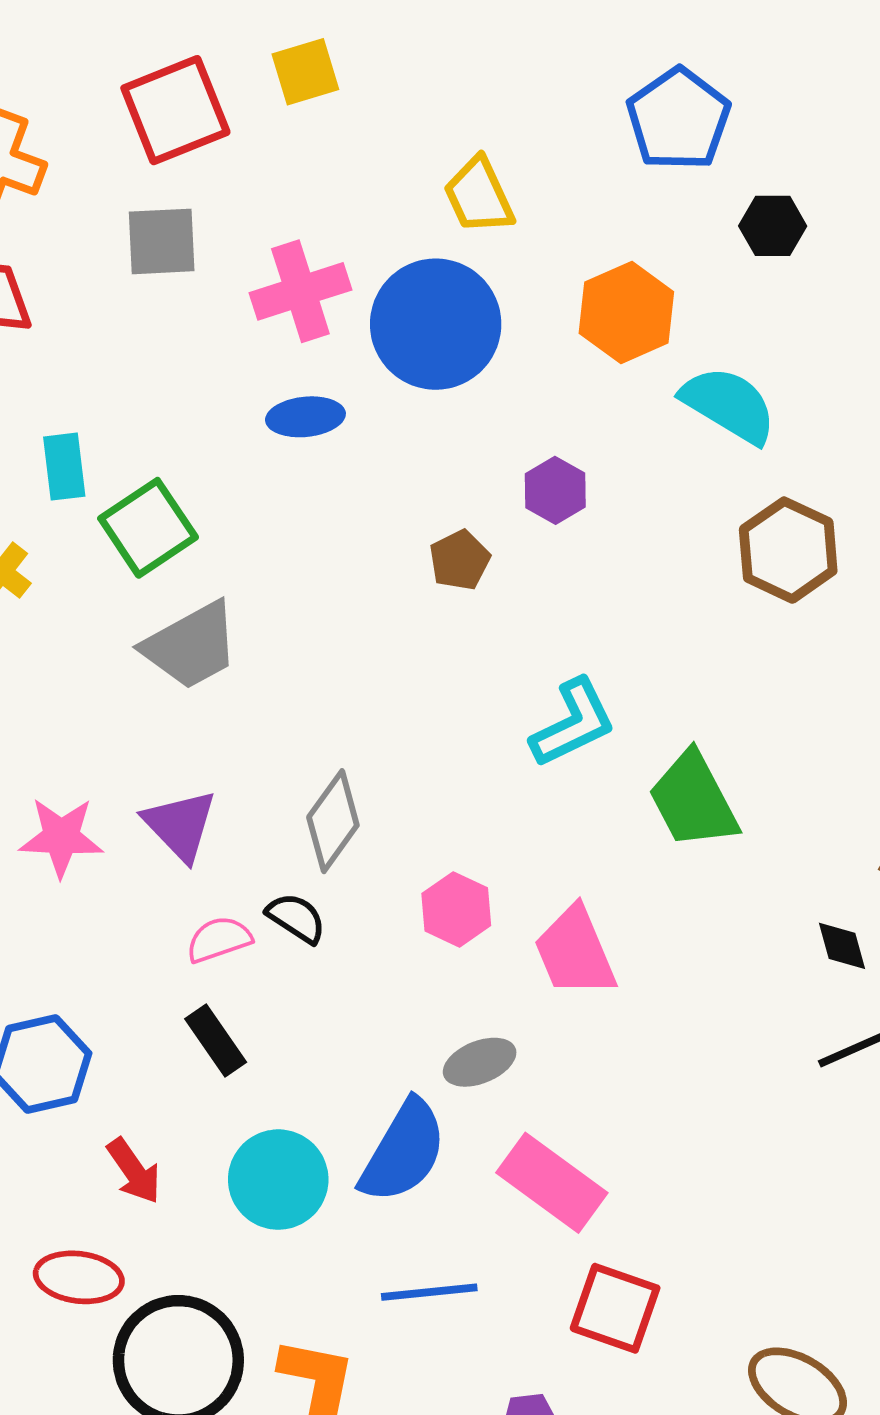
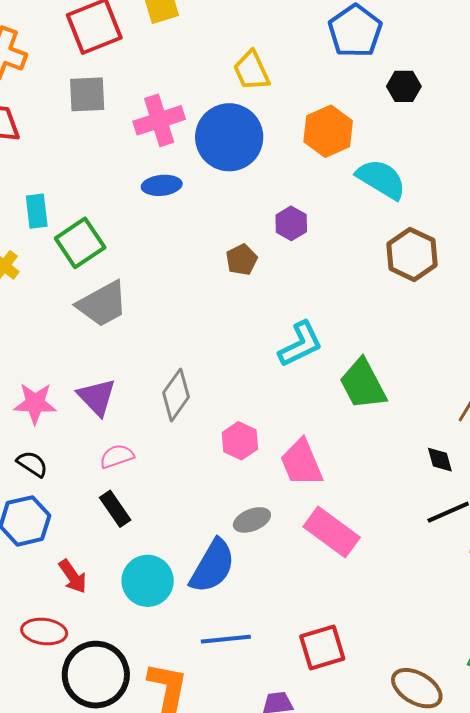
black semicircle: (296, 918) -> (32, 464), moved
pink rectangle: (552, 1183) -> (332, 532), moved
red square: (615, 1308) -> (322, 647), turned -36

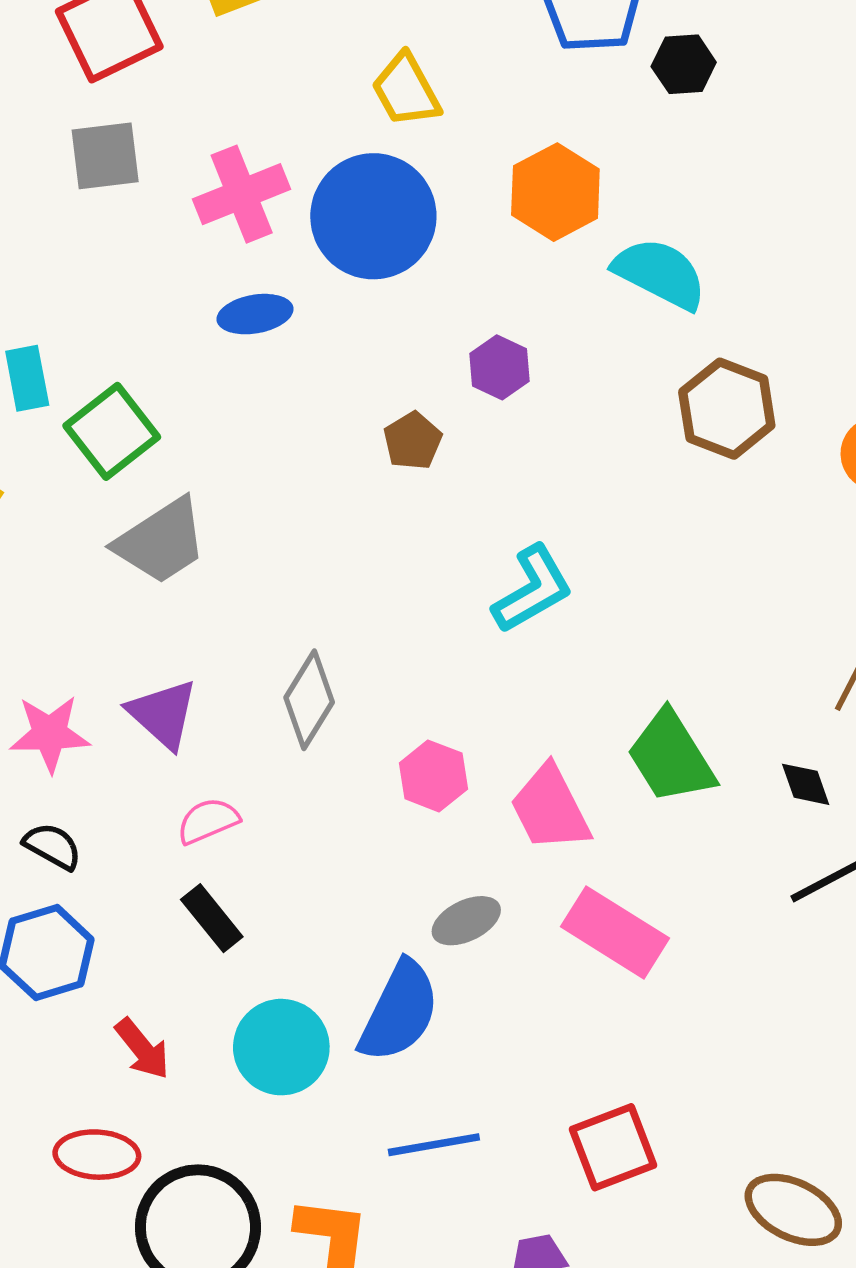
black hexagon: (404, 86) -> (684, 64), moved
green trapezoid: (363, 384) -> (671, 757), moved

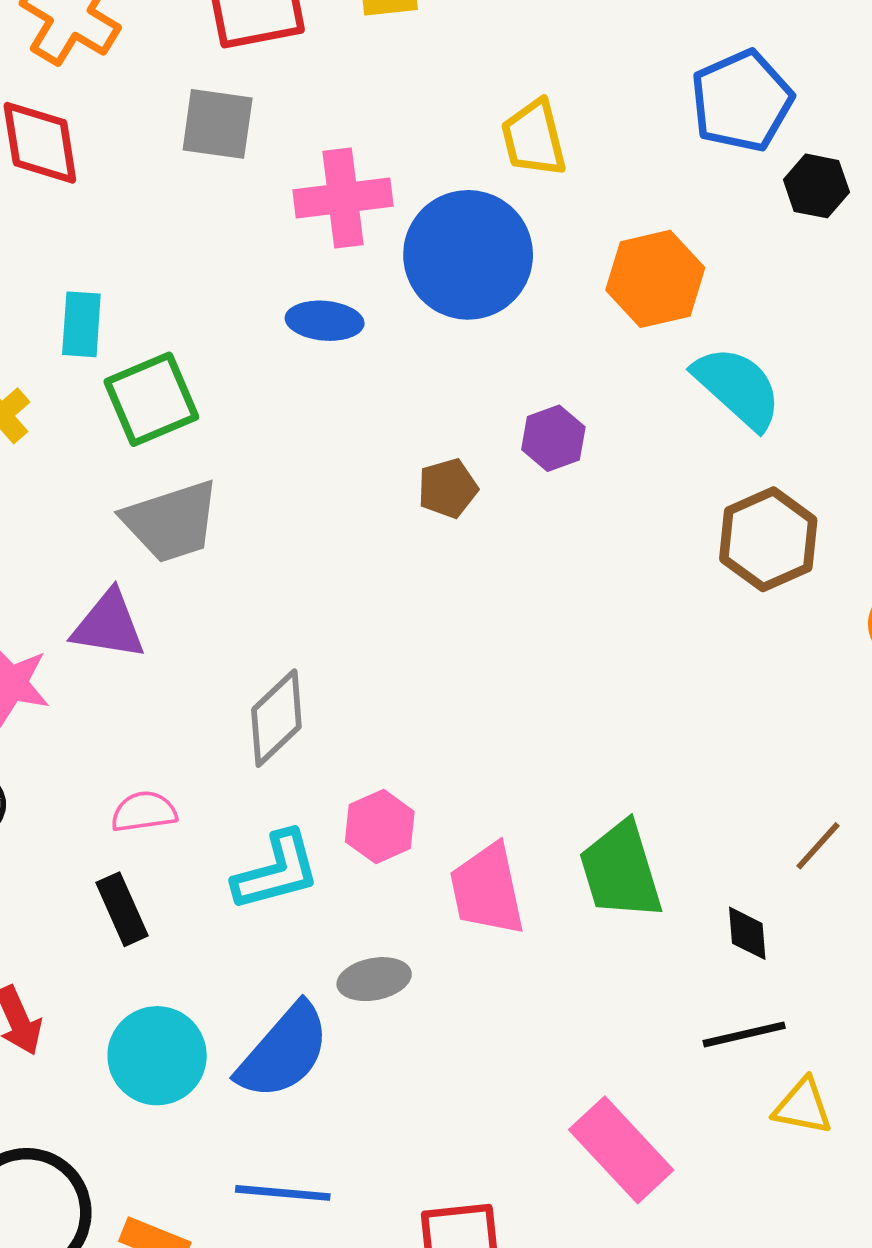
cyan L-shape: (533, 589) -> (276, 871), moved
purple triangle: (163, 714) -> (109, 625), moved, turned -48
pink rectangle: (615, 932) -> (621, 1150), moved

